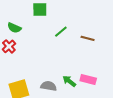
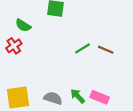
green line: (61, 32) -> (82, 48), moved

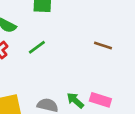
green line: (82, 48) -> (37, 47), moved

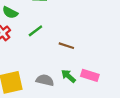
brown line: (103, 46) -> (66, 46), moved

